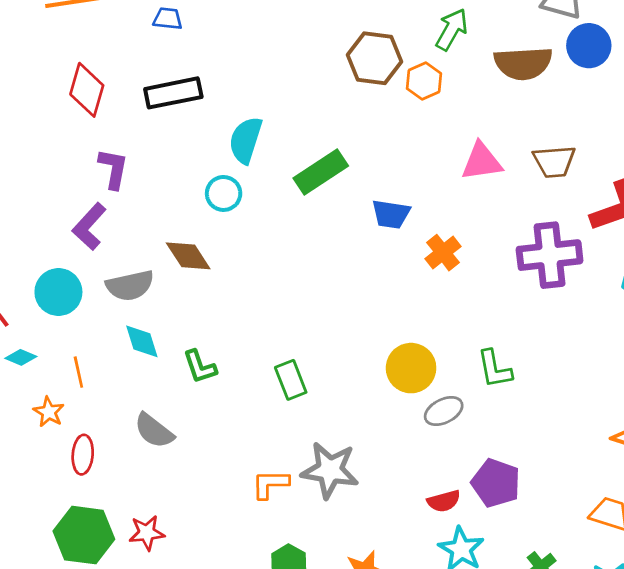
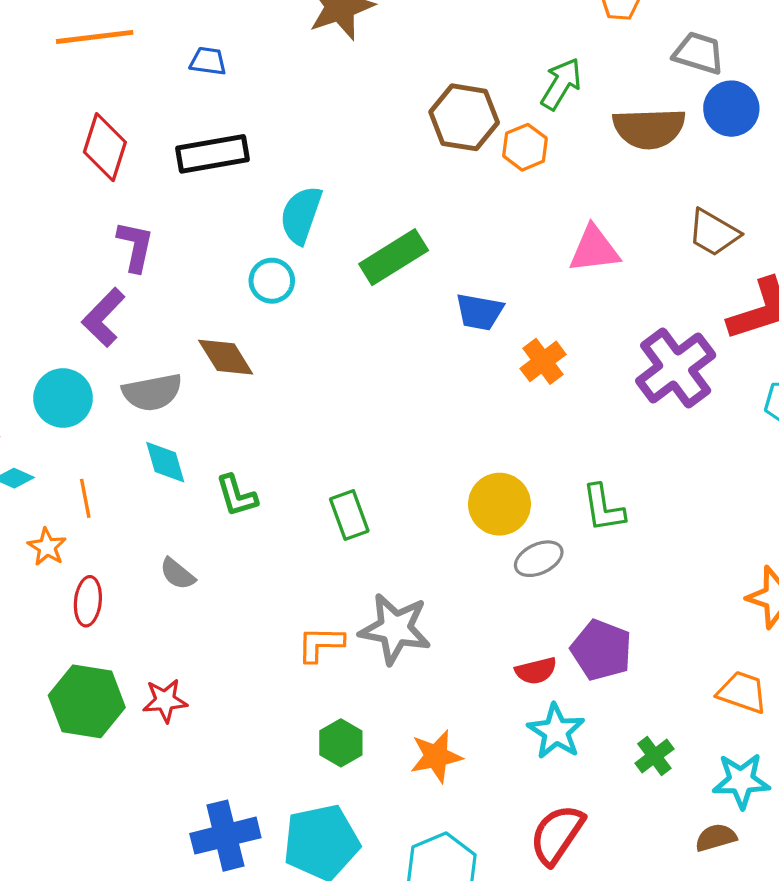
brown trapezoid: (554, 162) -> (714, 233), moved, turned 33
purple cross: (550, 255) -> (676, 368), turned -32
gray semicircle: (154, 431) -> (177, 574), size x0.7

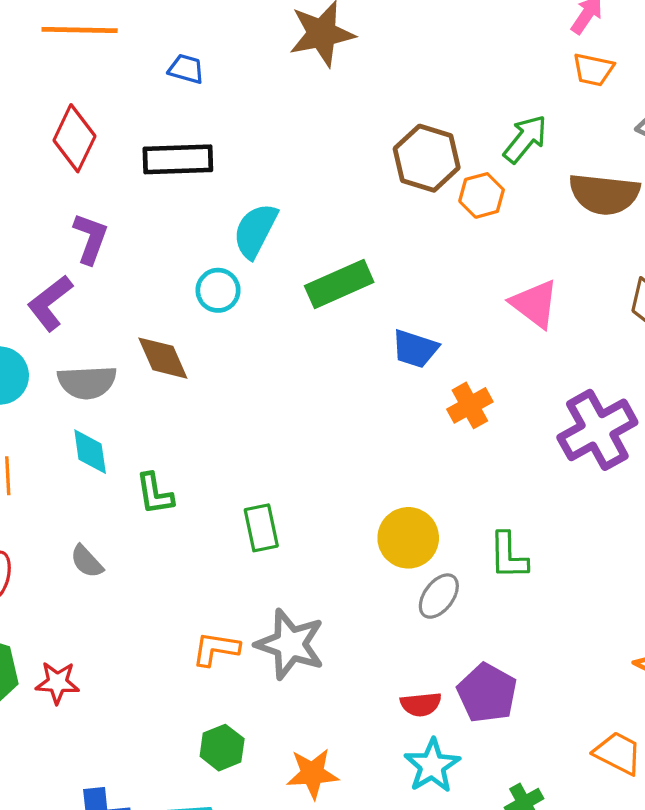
pink triangle: (594, 249) -> (535, 304), turned 36
gray ellipse: (539, 559) -> (439, 596), turned -36

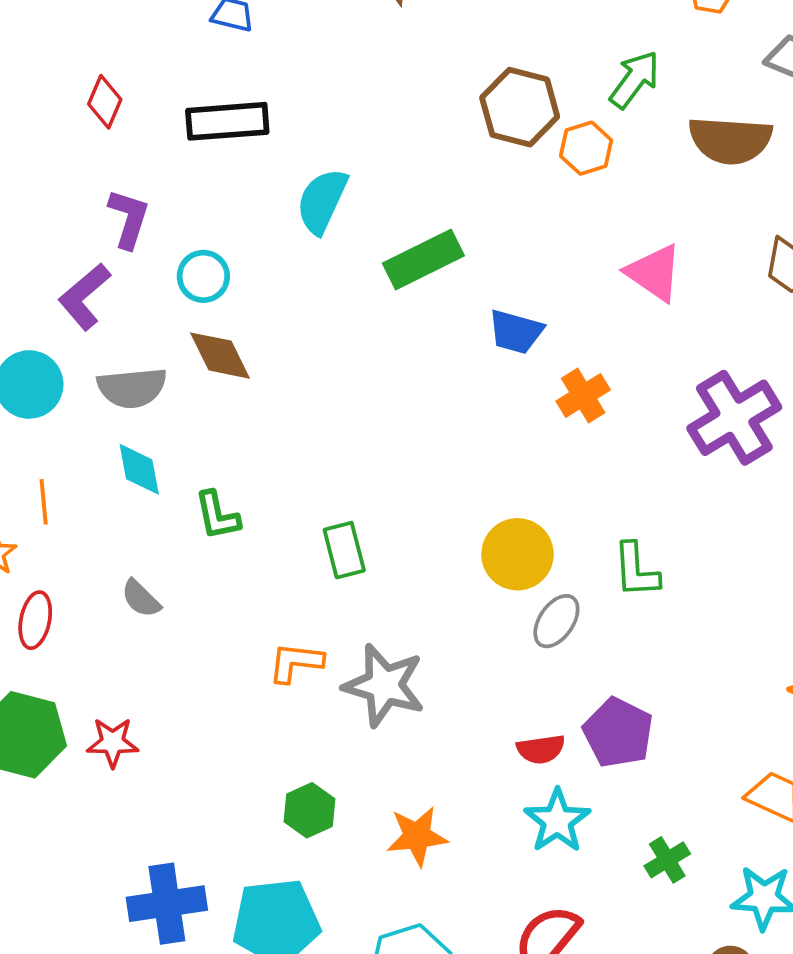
red diamond: (74, 138) -> (105, 102), size x0.7
cyan circle: (218, 290) -> (203, 276), moved
orange L-shape: (216, 649) -> (296, 662), moved

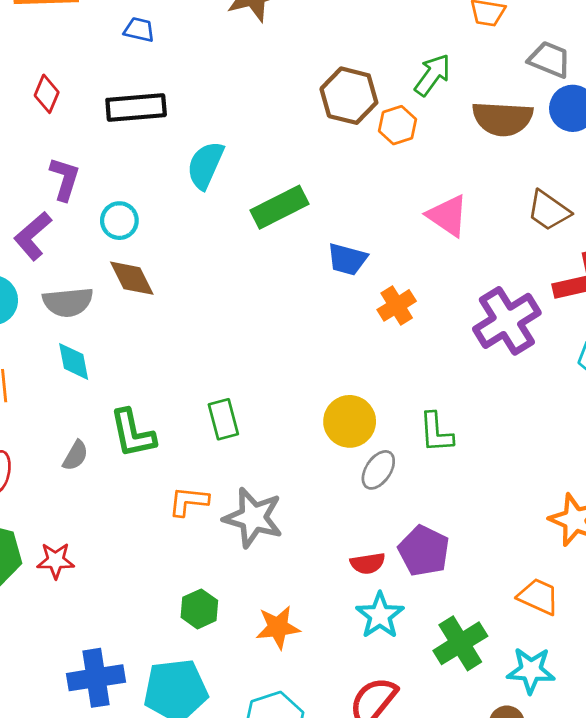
green L-shape: (217, 515) -> (133, 433), moved, size x1.4
gray semicircle: (141, 599) -> (75, 456), turned -104
green cross: (667, 860) -> (460, 643), size x1.6

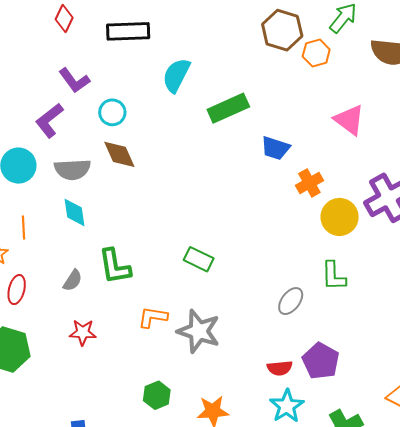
purple L-shape: (65, 179) -> (74, 80), turned 124
green rectangle: (223, 419) -> (199, 259), moved, turned -52
yellow circle: (350, 421) -> (340, 217), moved
red star: (56, 561) -> (83, 332), moved

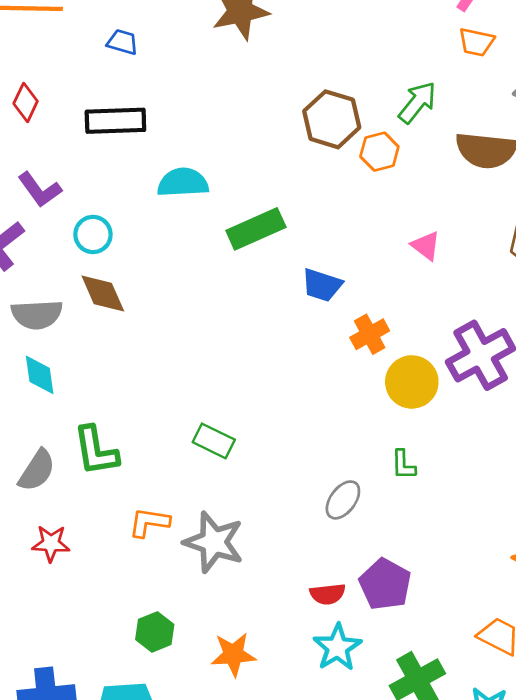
cyan semicircle: (176, 75) -> (183, 183), turned 60
pink triangle: (349, 120) -> (426, 246), size x0.7
green L-shape: (334, 276) -> (403, 465), size x0.7
gray semicircle: (73, 280) -> (37, 470), size x1.4

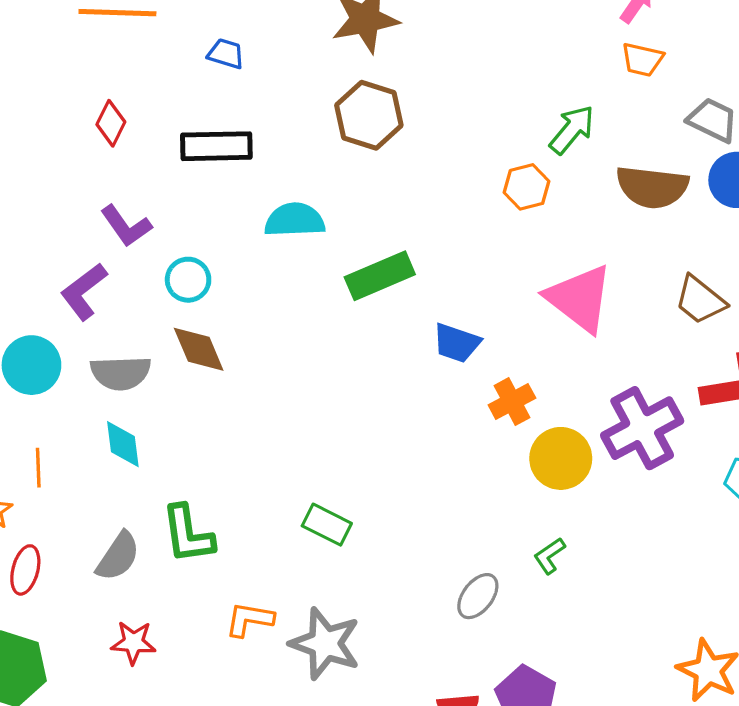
brown hexagon: (332, 119) -> (369, 115), moved
pink triangle: (426, 246) -> (580, 298), size x2.0
green L-shape: (403, 465) -> (549, 556), turned 56

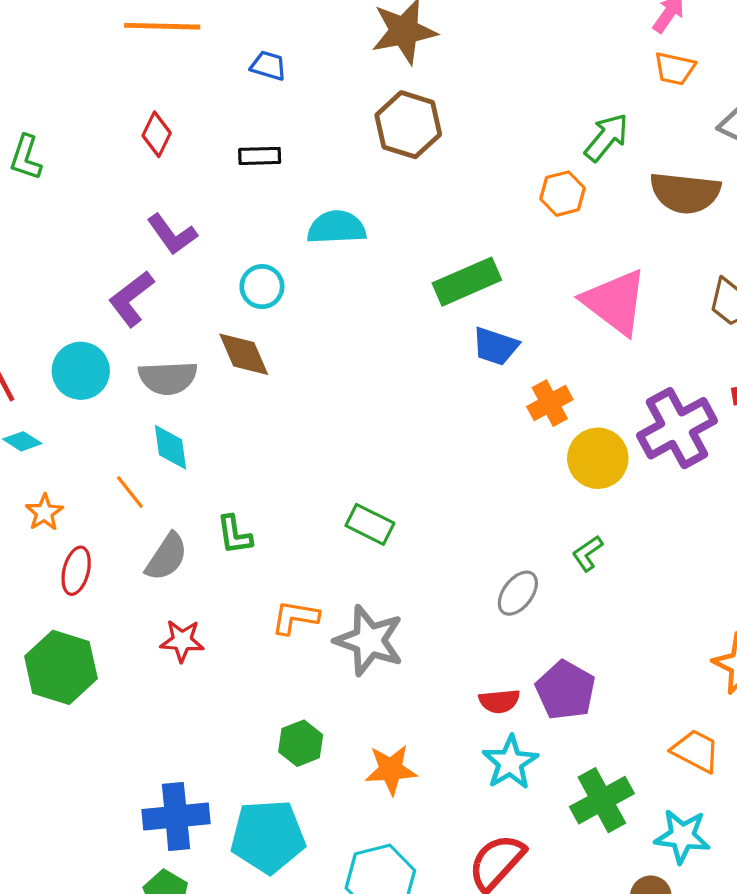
black rectangle: (216, 146) -> (260, 156), size x0.6
green rectangle: (380, 276) -> (467, 282), moved
cyan circle: (188, 280) -> (262, 287), moved
orange line: (38, 468) -> (130, 492), moved, turned -36
green L-shape: (188, 534) -> (234, 535), size x0.7

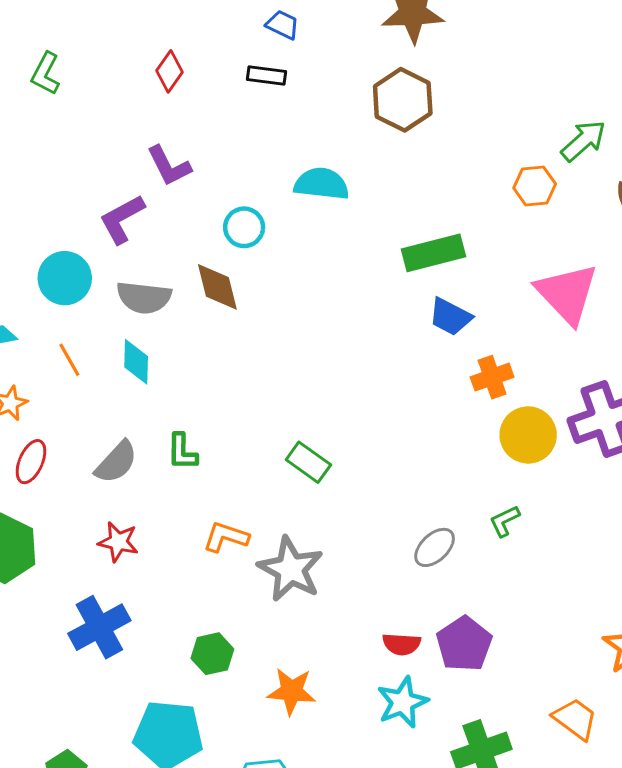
black rectangle: (260, 156) -> (266, 75), moved
orange line: (130, 492) -> (69, 360), moved
blue cross: (176, 817) -> (99, 627), moved, turned -32

